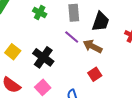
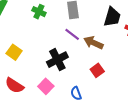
black trapezoid: (101, 22) -> (112, 17), moved
black cross: (43, 57) -> (57, 60), moved, turned 30

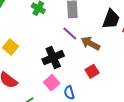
pink square: (46, 86) -> (52, 83), moved

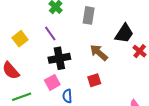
purple line: (70, 34) -> (50, 33), moved

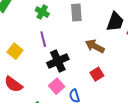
purple line: (50, 33) -> (43, 39), turned 35

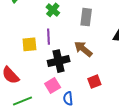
brown arrow: (95, 46) -> (83, 49), moved
yellow square: (15, 51) -> (29, 44), moved, turned 35

